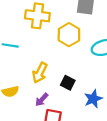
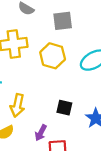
yellow arrow: (40, 73) -> (17, 105), moved

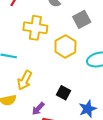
gray square: (63, 21) -> (82, 19), turned -36

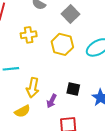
yellow cross: (35, 28) -> (29, 35), size x0.7
purple arrow: (38, 109) -> (52, 101), moved

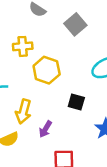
yellow hexagon: (62, 44) -> (47, 70), moved
black square: (73, 89) -> (76, 102), moved

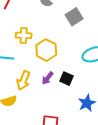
yellow cross: (23, 46) -> (24, 35), moved
purple arrow: (45, 129) -> (48, 78), moved

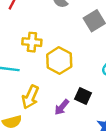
purple arrow: (48, 78) -> (62, 107), moved

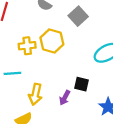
yellow hexagon: (59, 61) -> (52, 41), moved

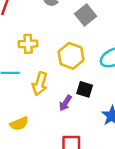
yellow hexagon: (52, 41) -> (71, 56), moved
yellow arrow: (35, 94) -> (40, 84), moved

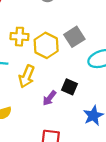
gray square: (86, 15) -> (74, 37), moved
yellow hexagon: (71, 56) -> (46, 45), moved

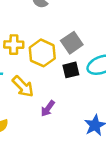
yellow arrow: (27, 76) -> (23, 86), turned -65
black square: (70, 87) -> (71, 70), moved, turned -35

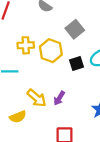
gray square: (72, 43) -> (75, 29), moved
yellow arrow: (23, 86) -> (37, 98), moved

